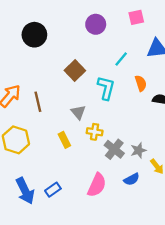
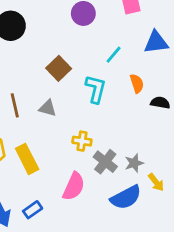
gray triangle: (78, 112) -> (48, 108), moved, turned -35
yellow rectangle: (64, 140) -> (27, 159), moved, size x1.5
blue semicircle: (132, 179) -> (126, 197), size x1.6
pink semicircle: (97, 185) -> (74, 186), moved

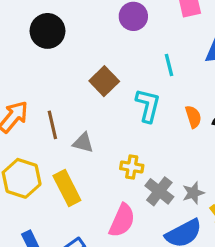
cyan line: (114, 55) -> (169, 65), turned -54
orange semicircle: (137, 83) -> (193, 117), moved
gray triangle: (48, 108) -> (83, 143), moved

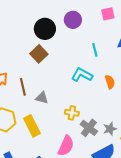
black circle: (48, 31) -> (45, 29), moved
brown square: (104, 81) -> (39, 54), moved
cyan L-shape: (148, 105) -> (82, 75), turned -75

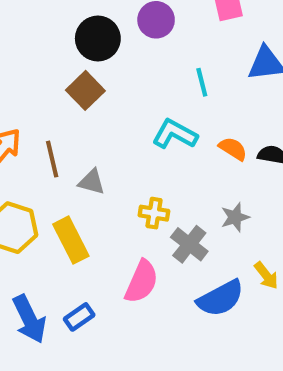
orange semicircle: (110, 82) -> (233, 149), turned -40
gray star: (110, 129) -> (235, 217), moved

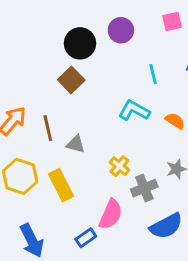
yellow cross: (154, 213) -> (119, 166), turned 30
gray cross: (189, 244) -> (144, 188), turned 30
blue rectangle: (79, 317) -> (86, 238), moved

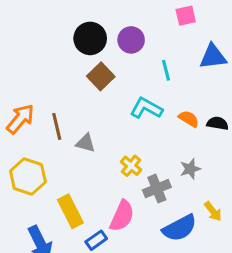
purple circle: (121, 30) -> (131, 40), moved
brown square: (71, 80) -> (101, 76), moved
yellow rectangle: (61, 185) -> (70, 211), moved

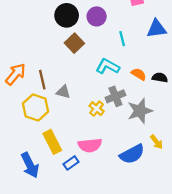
gray star: (190, 169) -> (140, 111), size x1.6
yellow hexagon: (28, 176) -> (36, 107), moved
gray cross: (157, 189) -> (115, 96), moved
pink semicircle: (122, 216) -> (90, 145), turned 60

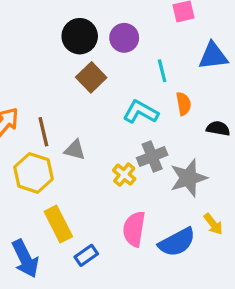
orange semicircle: (139, 74) -> (183, 104), moved, turned 48
pink semicircle: (90, 145) -> (134, 229), moved, turned 105

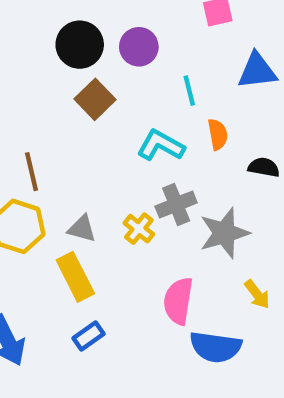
gray triangle: (75, 150) -> (82, 229), moved
yellow rectangle: (58, 224) -> (75, 277), moved
pink semicircle: (134, 229) -> (178, 301), moved
blue semicircle: (177, 242) -> (216, 347), moved, turned 36

